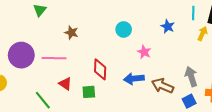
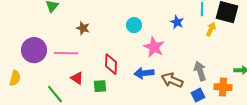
pink star: (144, 52) -> (154, 47), size x1.5

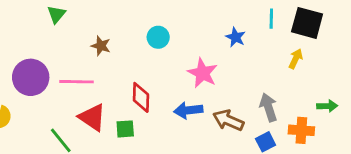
cyan circle: (134, 25) -> (158, 37), moved
yellow arrow: (211, 29) -> (296, 59), moved
red triangle: (77, 78) -> (92, 117), size x1.5

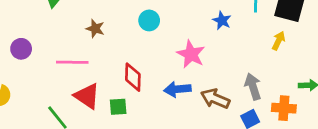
purple circle: (31, 77) -> (21, 49), moved, size x0.6

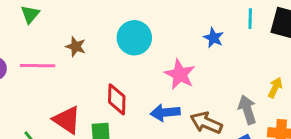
cyan circle: (149, 20) -> (134, 38), size x1.5
yellow arrow: (279, 41) -> (275, 88), moved
pink line: (72, 62) -> (38, 66), moved

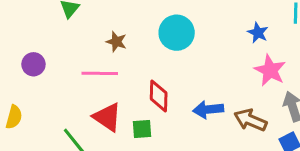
pink line: (38, 66) -> (100, 73), moved
pink star: (180, 74) -> (270, 70), moved

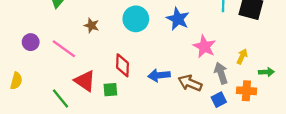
blue star: (258, 33) -> (178, 19), moved, size x1.5
pink line: (100, 73) -> (64, 49), moved, turned 35

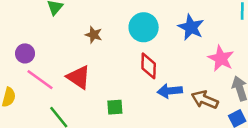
pink line: (64, 49) -> (40, 80), moved
red diamond: (123, 65) -> (149, 66), moved
red triangle: (85, 81) -> (79, 77), moved

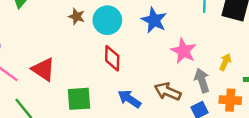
brown star: (94, 35) -> (77, 17), moved
blue arrow: (170, 91) -> (129, 99), moved, turned 40
green square: (115, 107) -> (79, 99), size x1.5

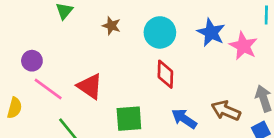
brown star: (77, 17) -> (111, 26), moved
pink star: (184, 51) -> (243, 46), moved

